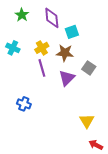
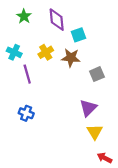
purple line: (42, 68) -> (27, 74), moved
gray square: (89, 68) -> (97, 74), turned 32
purple triangle: (67, 78) -> (88, 108), moved

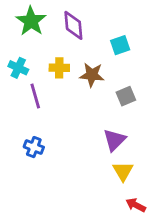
green star: (24, 16) -> (31, 21), size x1.5
cyan square: (78, 35) -> (120, 45), moved
yellow cross: (46, 52) -> (59, 68), turned 32

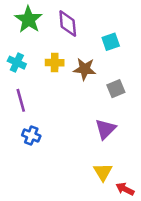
purple line: (35, 96) -> (21, 100), moved
yellow triangle: (123, 171) -> (103, 172), moved

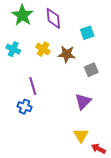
yellow cross: (55, 63) -> (43, 49), turned 32
purple line: (21, 100) -> (33, 86), moved

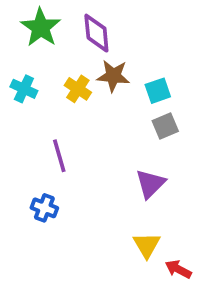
cyan square: (87, 33) -> (158, 91), moved
brown star: (67, 54) -> (113, 76), moved
blue cross: (25, 107) -> (44, 208), moved

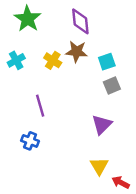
purple diamond: (96, 33) -> (80, 21), moved
cyan cross: (24, 89) -> (16, 60), turned 36

